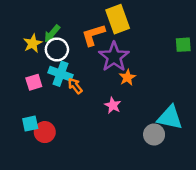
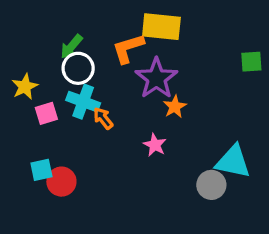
yellow rectangle: (118, 19) -> (161, 27), turned -64
yellow star: (33, 43) -> (25, 87), moved

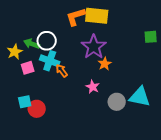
green arrow: (71, 47) -> (32, 44), moved, turned 70
orange L-shape: (128, 48) -> (76, 17), moved
gray circle: (211, 185) -> (117, 102), moved

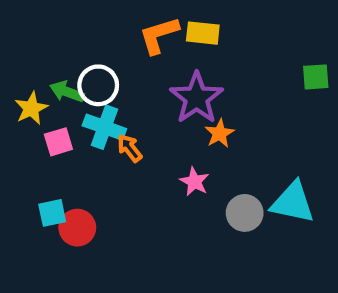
yellow rectangle: (97, 16) -> (203, 33), size x0.7

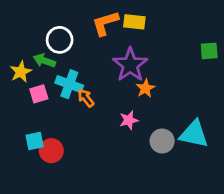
white circle: (98, 85) -> (60, 40), moved
pink star: (194, 182) -> (129, 120), turned 30

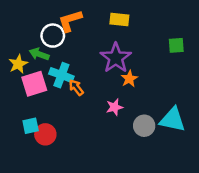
orange L-shape: (105, 23) -> (70, 21), moved
green square: (209, 51) -> (176, 45), moved
pink square: (39, 94) -> (34, 84), size x1.5

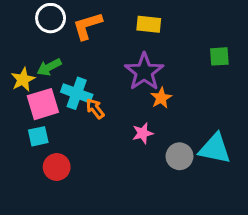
white circle: (53, 36) -> (51, 18), moved
green arrow: (39, 54) -> (49, 67), turned -48
cyan square: (31, 126) -> (38, 136), moved

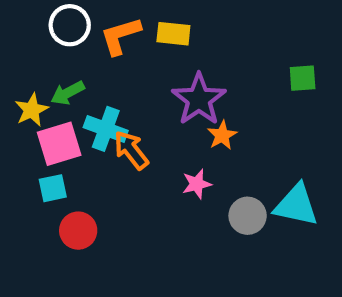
yellow rectangle: (149, 24) -> (173, 34), moved
orange arrow: (95, 109) -> (131, 150), size x1.4

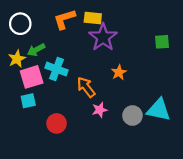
white circle: (70, 25) -> (20, 24), moved
purple star: (199, 99) -> (103, 37), moved
orange arrow: (131, 150) -> (86, 87), moved
pink star: (197, 184) -> (100, 110), moved
red circle: (78, 231) -> (57, 123), moved

